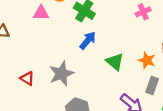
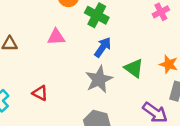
pink triangle: (41, 13) -> (56, 37), moved
gray star: (61, 74) -> (99, 79), moved

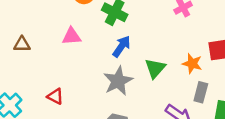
green triangle: (134, 68) -> (155, 68), turned 35

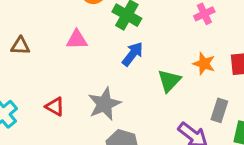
orange star: (192, 64) -> (204, 64), moved
gray star: (118, 81) -> (104, 104), moved

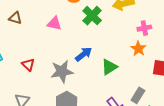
blue arrow: (133, 54) -> (84, 54), moved
orange star: (204, 64) -> (138, 49), moved

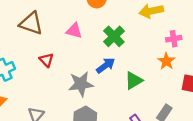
green cross: (92, 16) -> (114, 36), moved
brown triangle: (15, 18) -> (31, 23), size x1.6
red triangle: (28, 65) -> (46, 60), moved

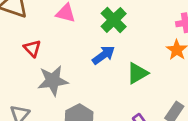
gray star: (81, 84) -> (53, 81), moved

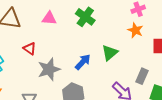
blue arrow: (104, 55) -> (83, 62), moved

